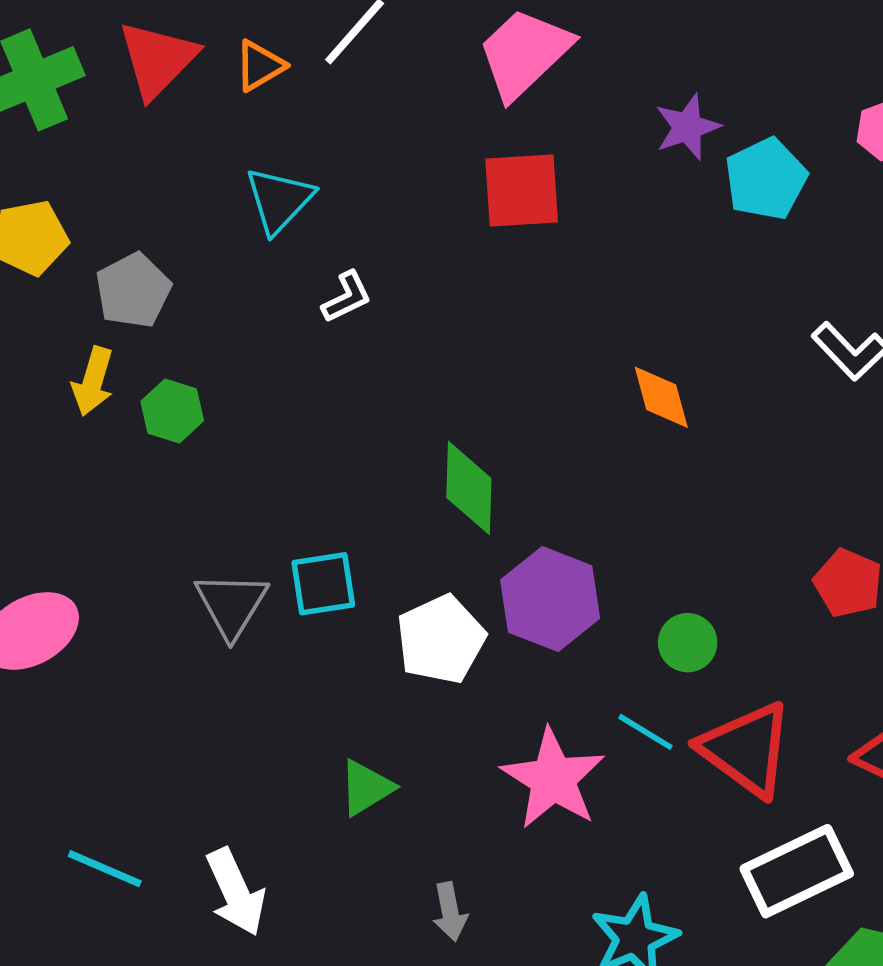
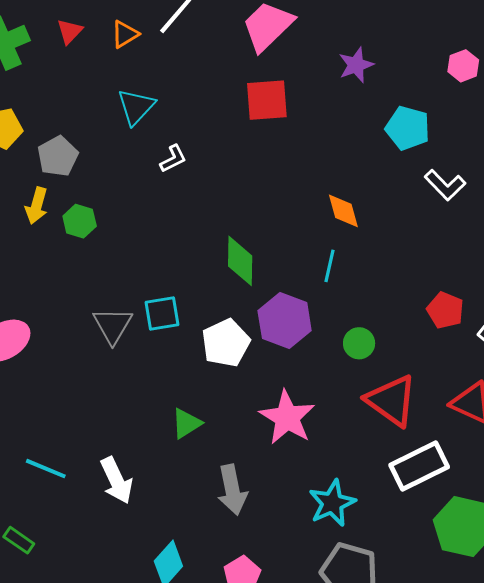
red triangle: (157, 59) -> (70, 31), size x0.6
cyan pentagon: (766, 179) -> (408, 128), moved, turned -30
cyan line: (645, 732) -> (330, 266), moved, turned 72
gray arrow: (450, 912) -> (232, 490), size x1.6

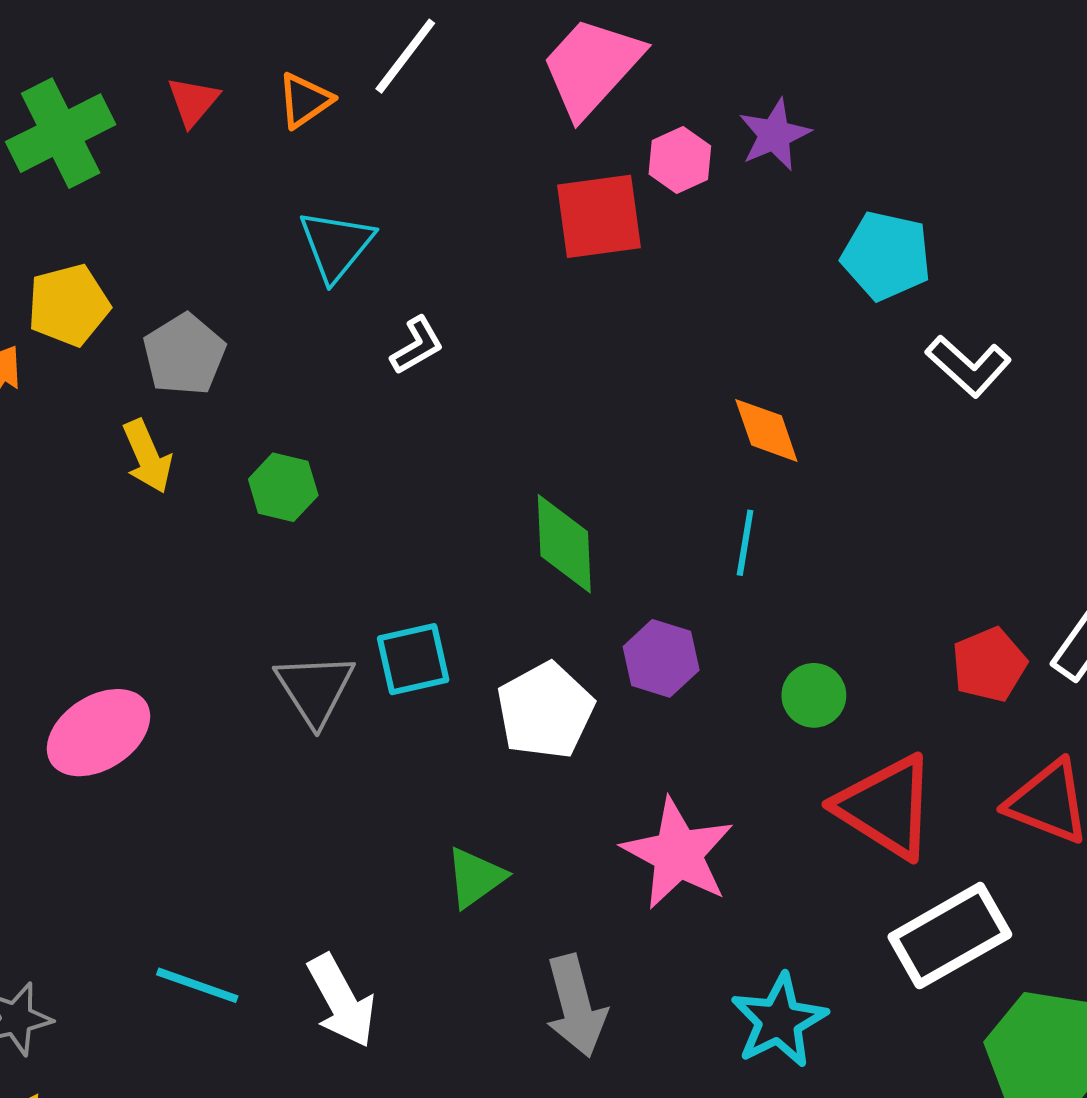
pink hexagon: (463, 66) -> (680, 160), moved
yellow arrow: (37, 206) -> (147, 456), turned -36
green hexagon: (80, 221) -> (283, 487), moved
red pentagon: (445, 310) -> (989, 665), moved, turned 30
purple hexagon: (285, 321) -> (661, 658), size x0.7

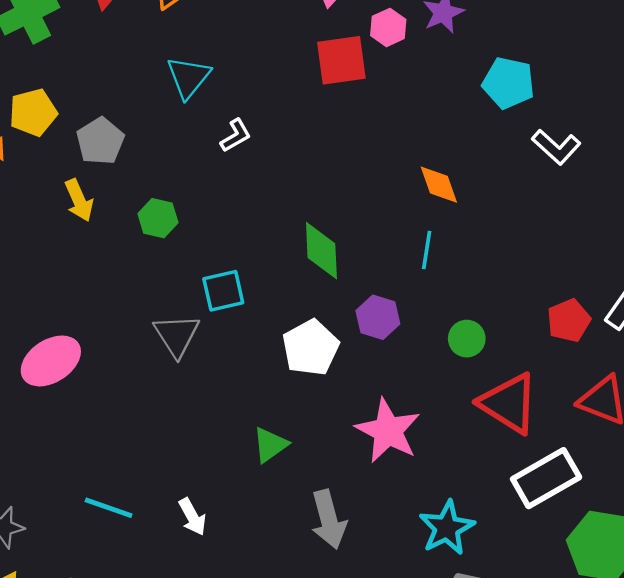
cyan square: (413, 659) -> (223, 291), moved
white arrow: (341, 1001) -> (192, 517), size x0.7

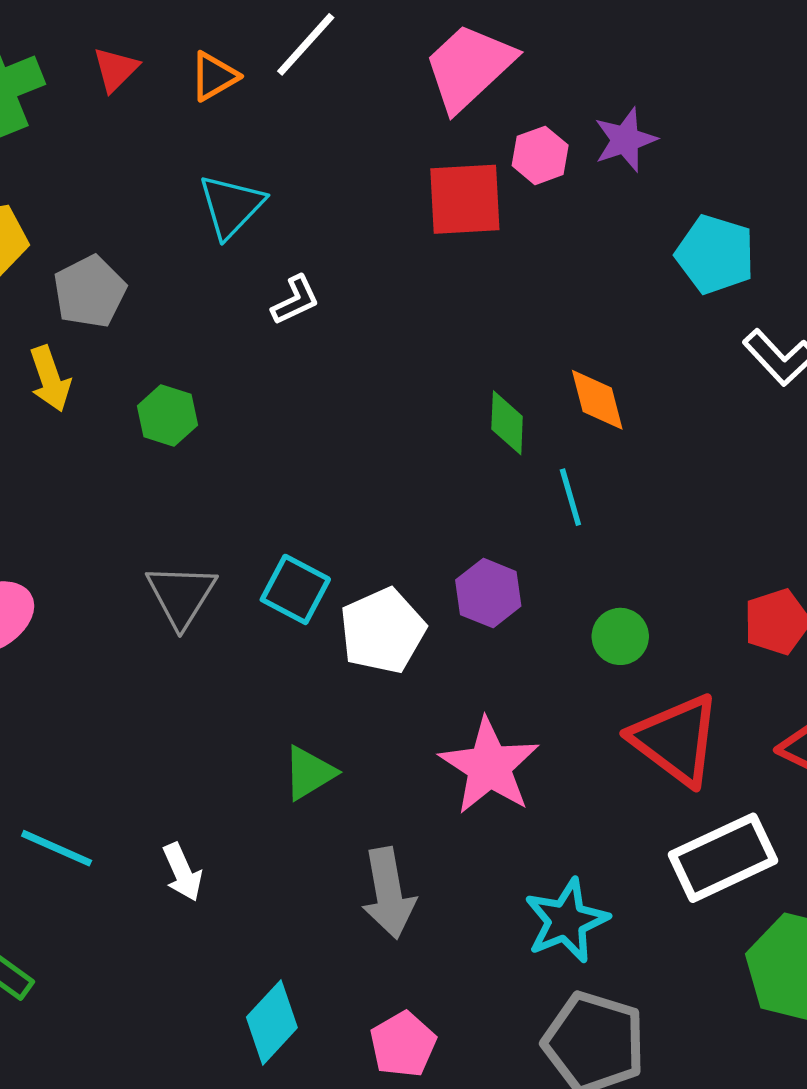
cyan line: (427, 250) -> (570, 497), turned -30
green diamond: (321, 251) -> (507, 423), moved, size x0.7
cyan square: (223, 291) -> (295, 589), moved, turned 36

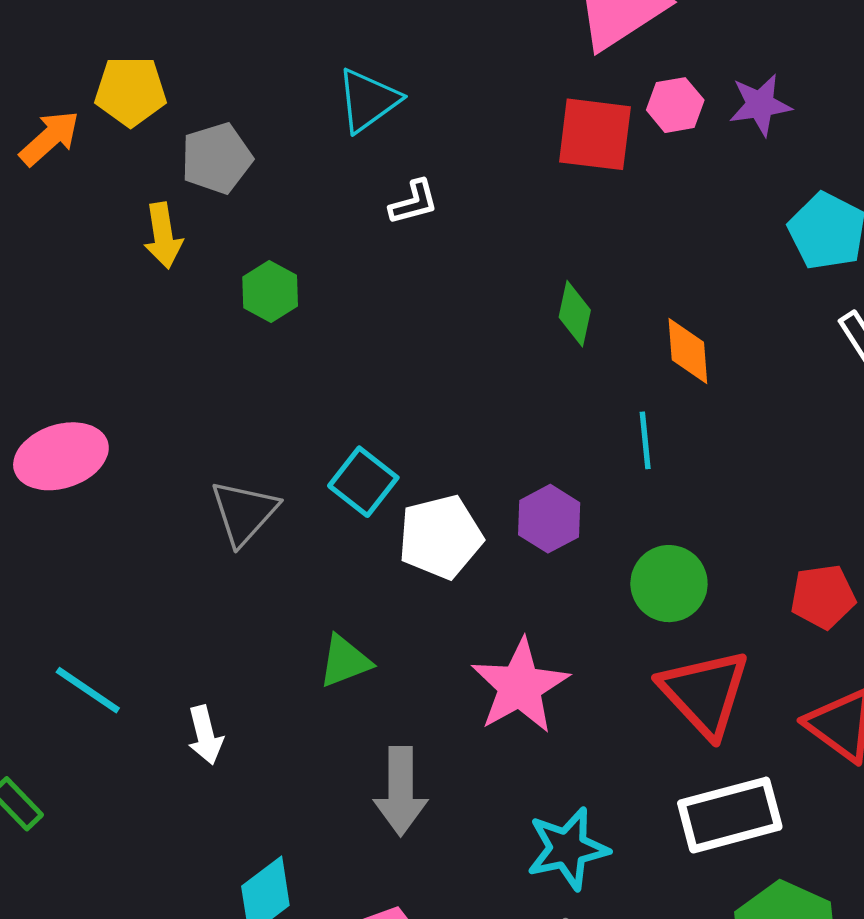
green diamond: (507, 423) -> (575, 314), moved
gray triangle: (181, 595) -> (244, 512), moved
green circle: (620, 636) -> (669, 584), size x1.4

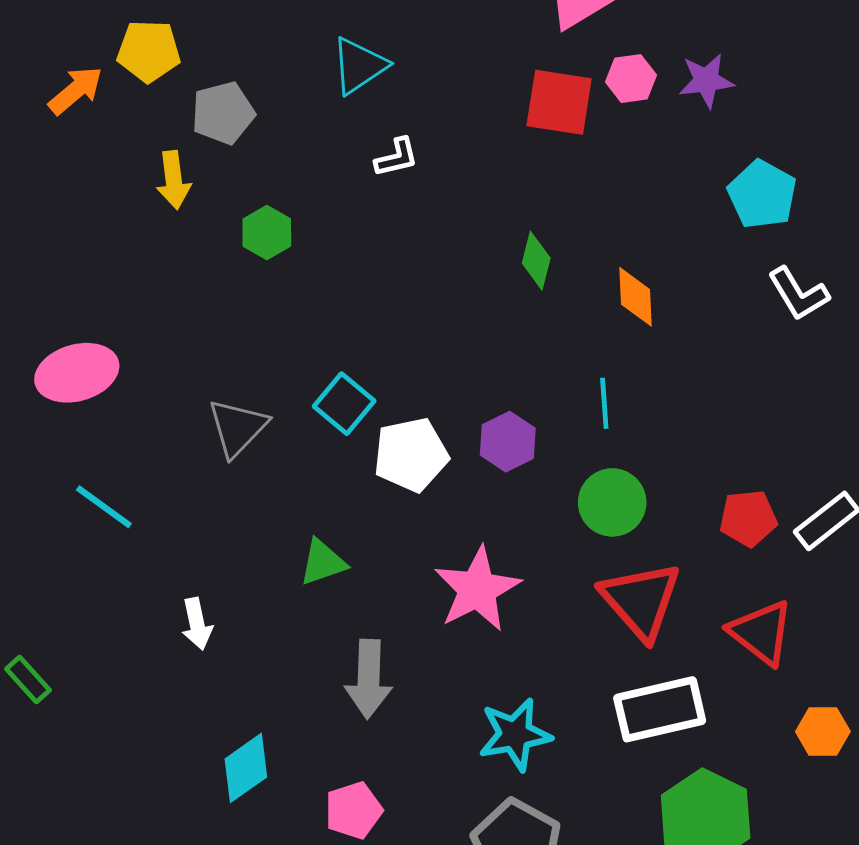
cyan line: (645, 440) -> (604, 403), moved
cyan line: (88, 690) -> (104, 507), moved

